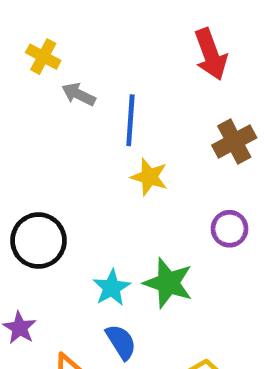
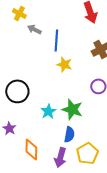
blue semicircle: (121, 342) -> (69, 134), moved, turned 42

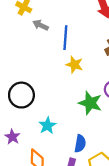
green star: (72, 109) -> (90, 103), moved
cyan star: (48, 111) -> (47, 126), moved

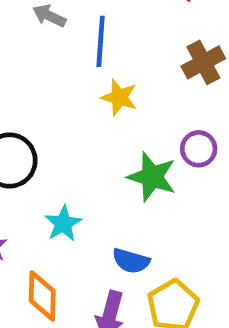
blue semicircle: (80, 144) -> (131, 261), turned 96

